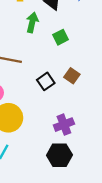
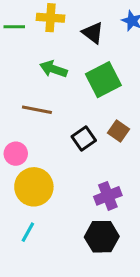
green arrow: (32, 22) -> (54, 69), moved, turned -84
green square: (61, 37) -> (103, 80), size x1.6

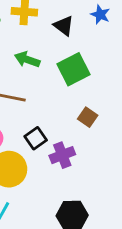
black square: (84, 139) -> (36, 138), moved
purple cross: (108, 196) -> (62, 155), moved

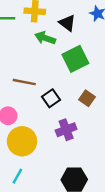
green arrow: (27, 60) -> (45, 38), moved
black square: (36, 138) -> (51, 98), moved

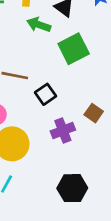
brown square: (87, 98) -> (94, 113), moved

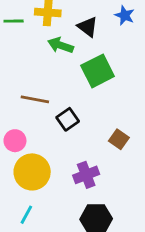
purple cross: (63, 130) -> (86, 175), moved

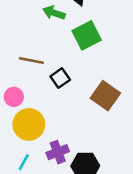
brown square: (119, 139) -> (105, 96), size x1.6
purple cross: (86, 175) -> (58, 152), moved

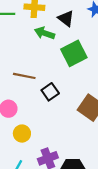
yellow circle: (29, 124) -> (22, 134), size x0.6

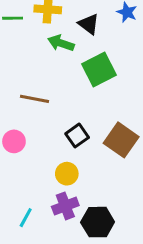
black square: (50, 92) -> (77, 136), moved
yellow circle: (22, 134) -> (67, 174), moved

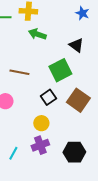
black triangle: (89, 24) -> (76, 45), moved
green square: (99, 70) -> (60, 70), moved
black hexagon: (98, 222) -> (74, 152), moved

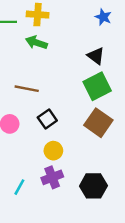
green arrow: (37, 34) -> (36, 43), moved
green square: (60, 70) -> (97, 86), moved
black square: (48, 97) -> (47, 119), moved

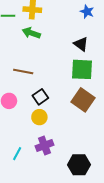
green square: (97, 86) -> (82, 69), turned 30
yellow circle: (53, 151) -> (39, 117), moved
black hexagon: (93, 186) -> (79, 165), moved

